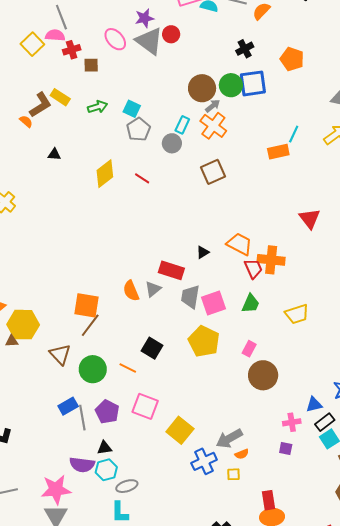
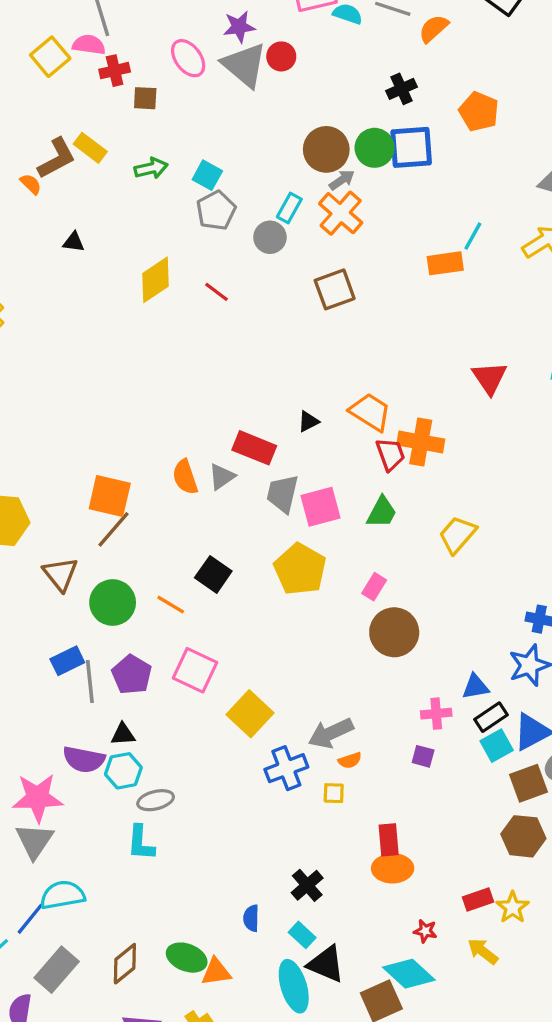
yellow trapezoid: (297, 314) -> (457, 535), turned 145

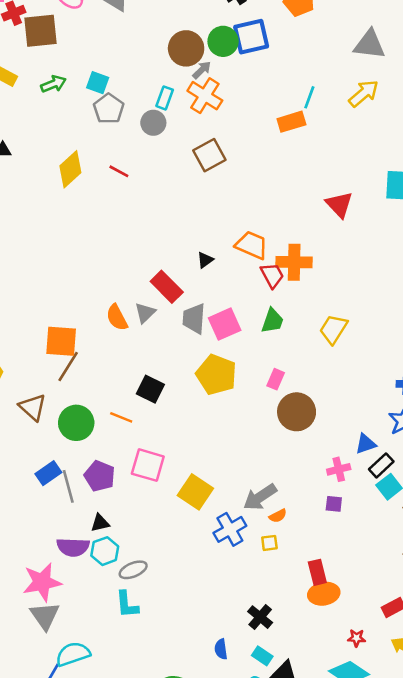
brown square: (145, 98) -> (41, 31), size x1.8
red rectangle: (254, 448) -> (167, 287), turned 32

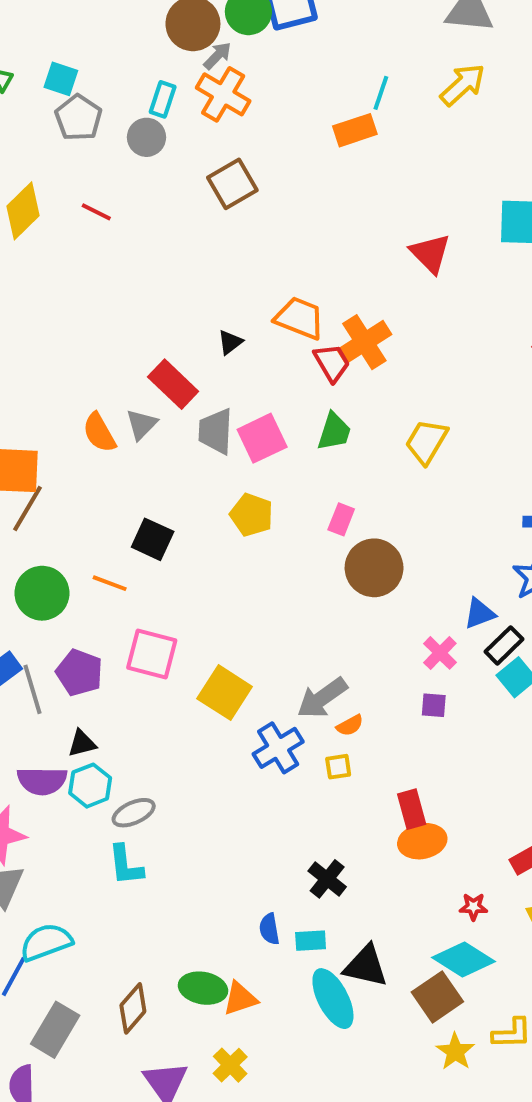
orange cross: (294, 262) -> (364, 342), turned -32
yellow pentagon: (216, 375) -> (252, 515), size x0.7
pink cross: (339, 469) -> (440, 653), turned -30
cyan rectangle: (262, 656) -> (311, 941), moved, turned -36

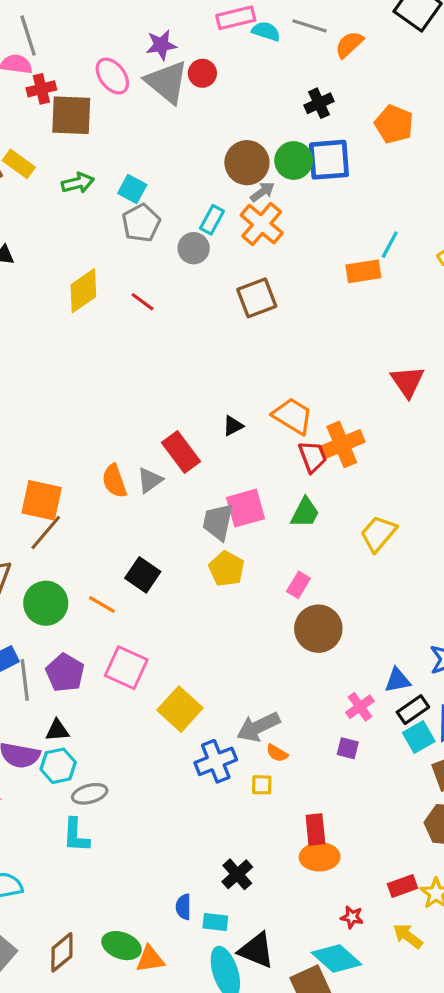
gray trapezoid: (216, 431) -> (218, 522), moved
orange semicircle: (350, 725) -> (277, 753), turned 50

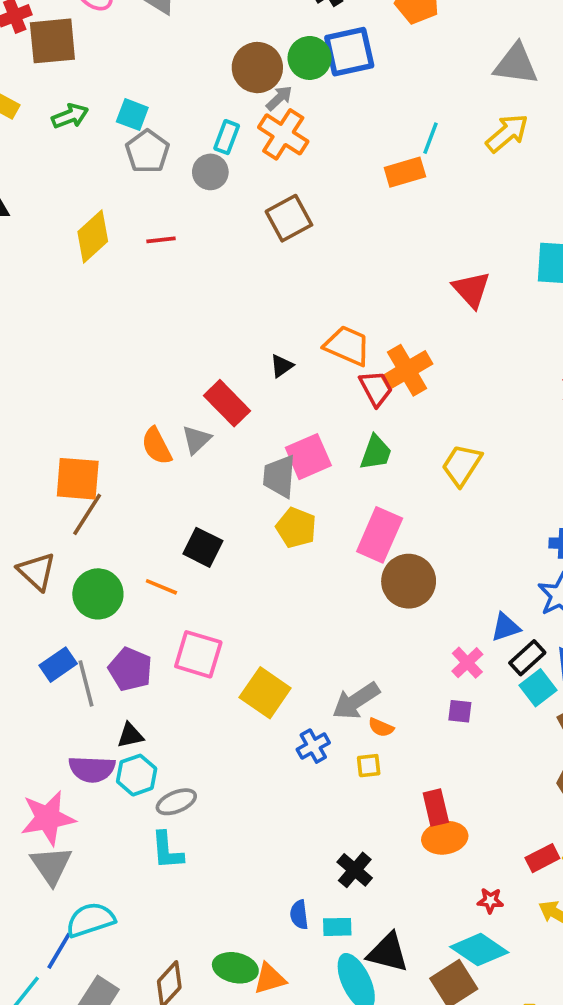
red line: (143, 302) -> (161, 240), turned -35
pink rectangle: (298, 585) -> (380, 535), size x1.8
blue cross: (216, 761) -> (313, 746), size x0.7

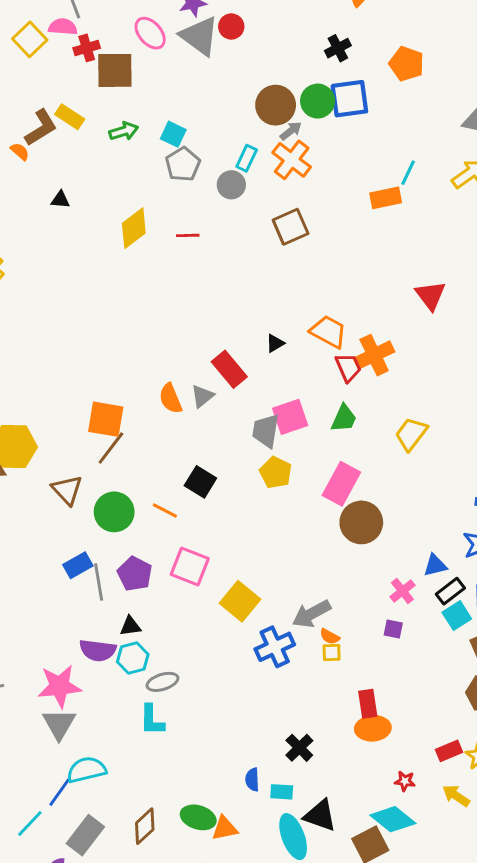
blue cross: (313, 746) -> (275, 647), size x1.5
yellow square: (369, 766) -> (332, 652), moved

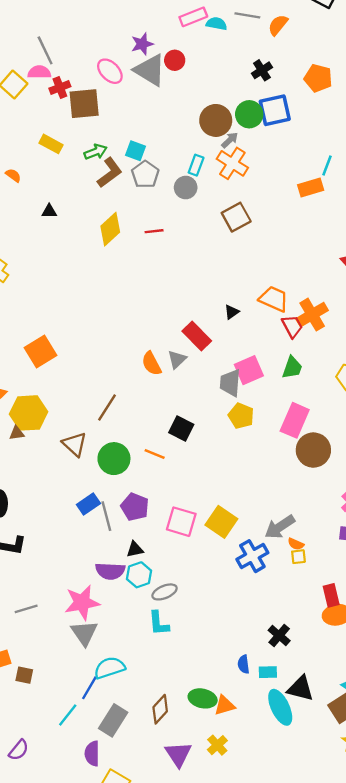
brown L-shape: (41, 128) -> (110, 173), moved
orange square: (106, 419) -> (40, 351), moved, turned -36
pink square: (190, 566) -> (181, 522), moved

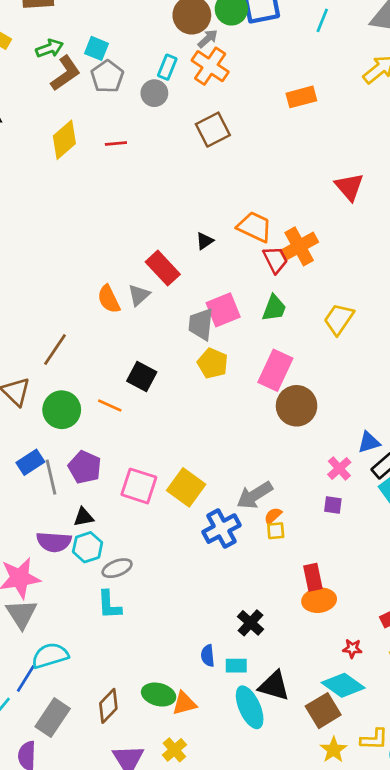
cyan line: (327, 166) -> (322, 20), moved
orange semicircle: (296, 544) -> (273, 516), turned 112

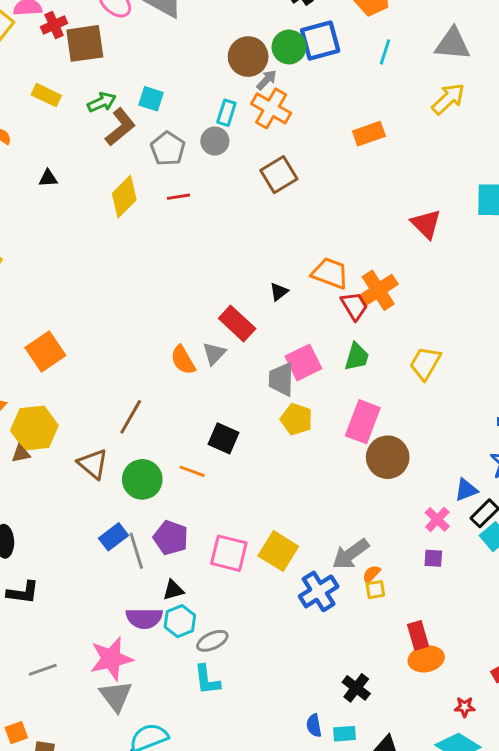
gray pentagon: (107, 77) -> (168, 149), moved

